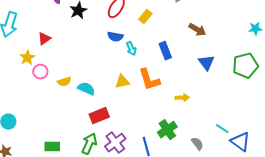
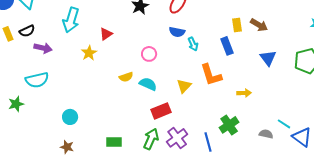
yellow rectangle: (145, 17) -> (237, 25), moved, turned -48
pink circle: (40, 72) -> (149, 54), moved
yellow triangle: (122, 82) -> (184, 86), moved, turned -35
gray semicircle: (197, 144) -> (266, 134), moved, turned -40

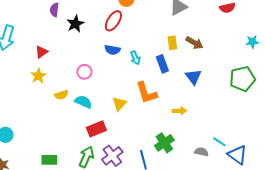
cyan arrow: (193, 44) -> (135, 58), moved
yellow star: (89, 53) -> (38, 76), moved
blue triangle: (268, 58) -> (193, 77), moved

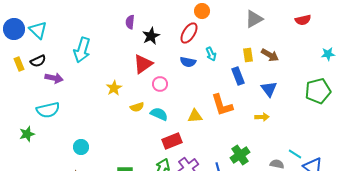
red triangle: (41, 52) -> (143, 64), moved, size x1.5
cyan arrow: (135, 58) -> (211, 54), moved
yellow triangle: (119, 104) -> (195, 116), turned 42
yellow arrow: (179, 111) -> (262, 117), moved

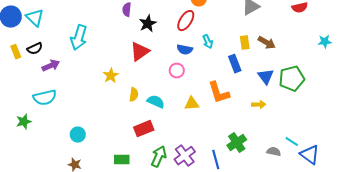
purple arrow: (54, 78) -> (51, 66), turned -36
pink circle: (160, 84) -> (177, 71), moved
green pentagon: (318, 91) -> (292, 79), moved
yellow semicircle: (137, 107) -> (134, 95), turned -64
red rectangle: (172, 141) -> (144, 129), moved

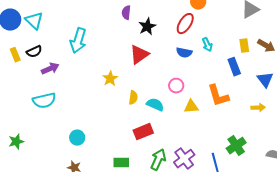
pink circle: (177, 71) -> (176, 86), moved
green star: (24, 122) -> (16, 142), moved

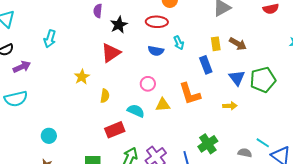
red ellipse: (185, 24) -> (157, 22), turned 60
cyan arrow: (78, 41) -> (50, 39), size x0.7
cyan semicircle: (155, 105) -> (136, 111), moved

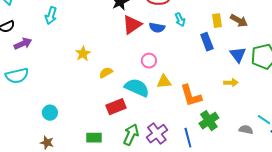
red triangle: (111, 53) -> (132, 25), moved
orange L-shape: (190, 94) -> (191, 96), moved
yellow semicircle: (105, 96) -> (106, 73), turned -128
cyan semicircle: (136, 111) -> (137, 88), size x1.4

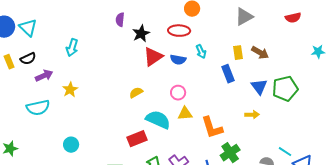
yellow star: (83, 54) -> (70, 90), moved
pink circle: (149, 61) -> (178, 93), moved
yellow semicircle: (106, 73) -> (136, 93), moved

